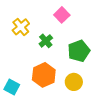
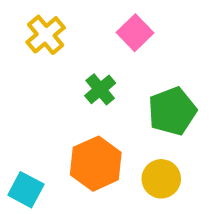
yellow cross: (21, 27) -> (46, 35), moved

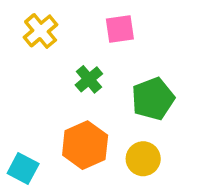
pink square: (135, 33) -> (120, 29), turned 36

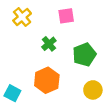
yellow circle: (143, 159) -> (93, 90), moved

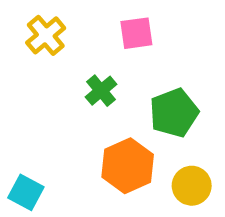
orange hexagon: (47, 80) -> (128, 166), moved

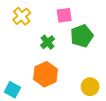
green pentagon: (174, 113) -> (82, 36), moved
orange hexagon: (128, 166) -> (46, 74), moved

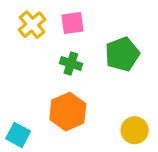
pink square: (64, 15) -> (72, 23), moved
green cross: (48, 42) -> (71, 63), turned -32

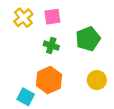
yellow circle: (135, 130) -> (97, 80), moved
cyan square: (18, 135) -> (26, 97), moved

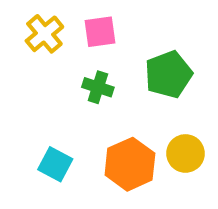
orange hexagon: (49, 80) -> (130, 164), moved
cyan square: (26, 97) -> (55, 164), moved

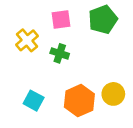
yellow cross: (44, 34) -> (27, 40), moved
green pentagon: (168, 74) -> (103, 19), moved

